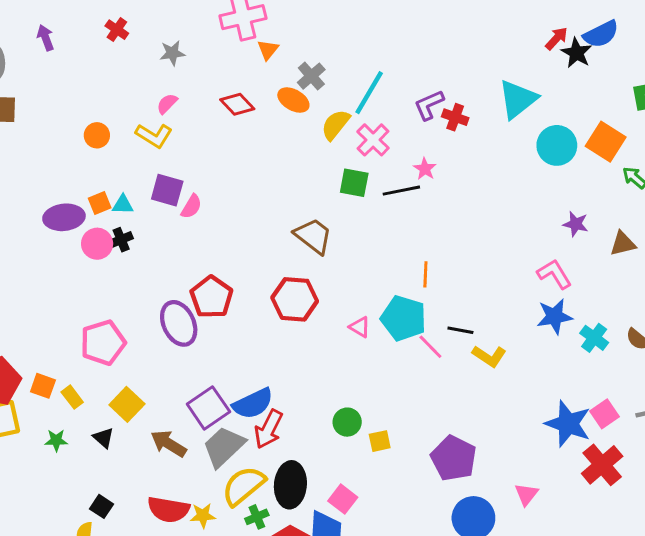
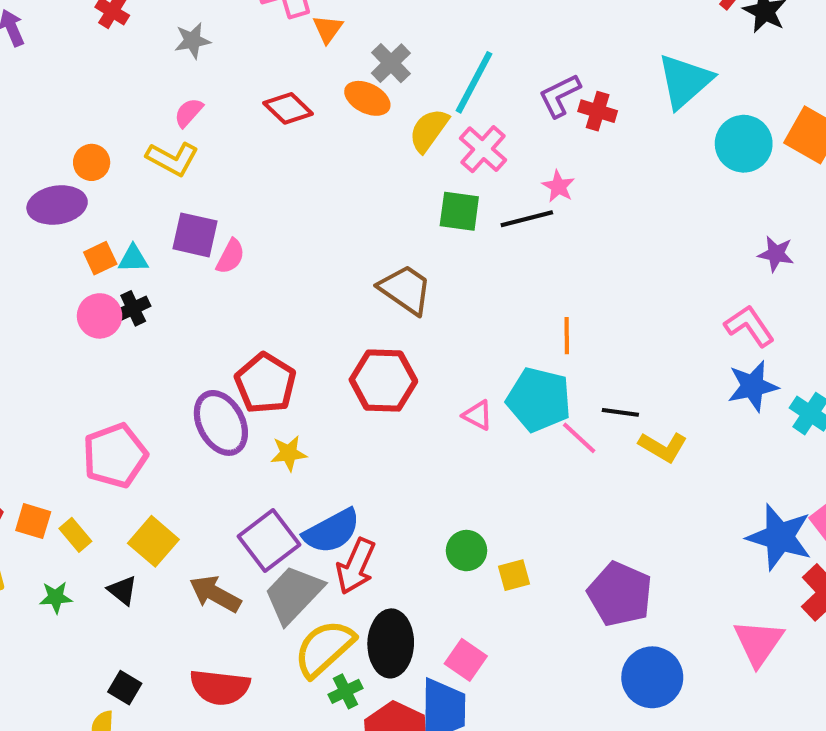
purple ellipse: (64, 217) -> (57, 205), moved
pink triangle: (526, 494) -> (758, 643), moved, size x1.5
yellow star: (203, 516) -> (289, 453), moved

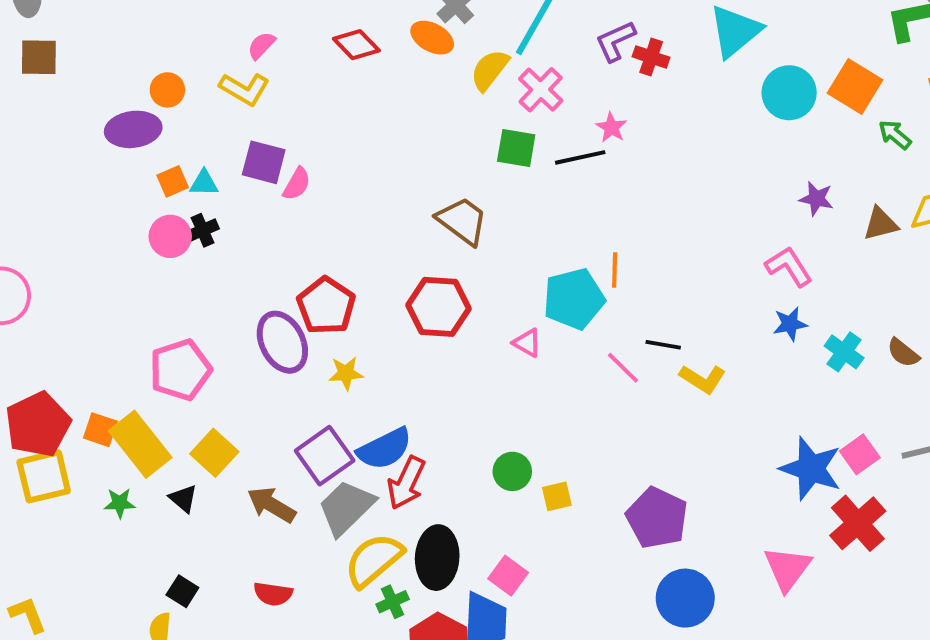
blue star: (753, 386) -> (790, 324), size x0.7
cyan pentagon: (539, 400) -> (574, 299), moved, turned -30
yellow rectangle: (75, 535) -> (140, 444), size x2.0
red semicircle: (220, 687) -> (273, 594), size x0.7

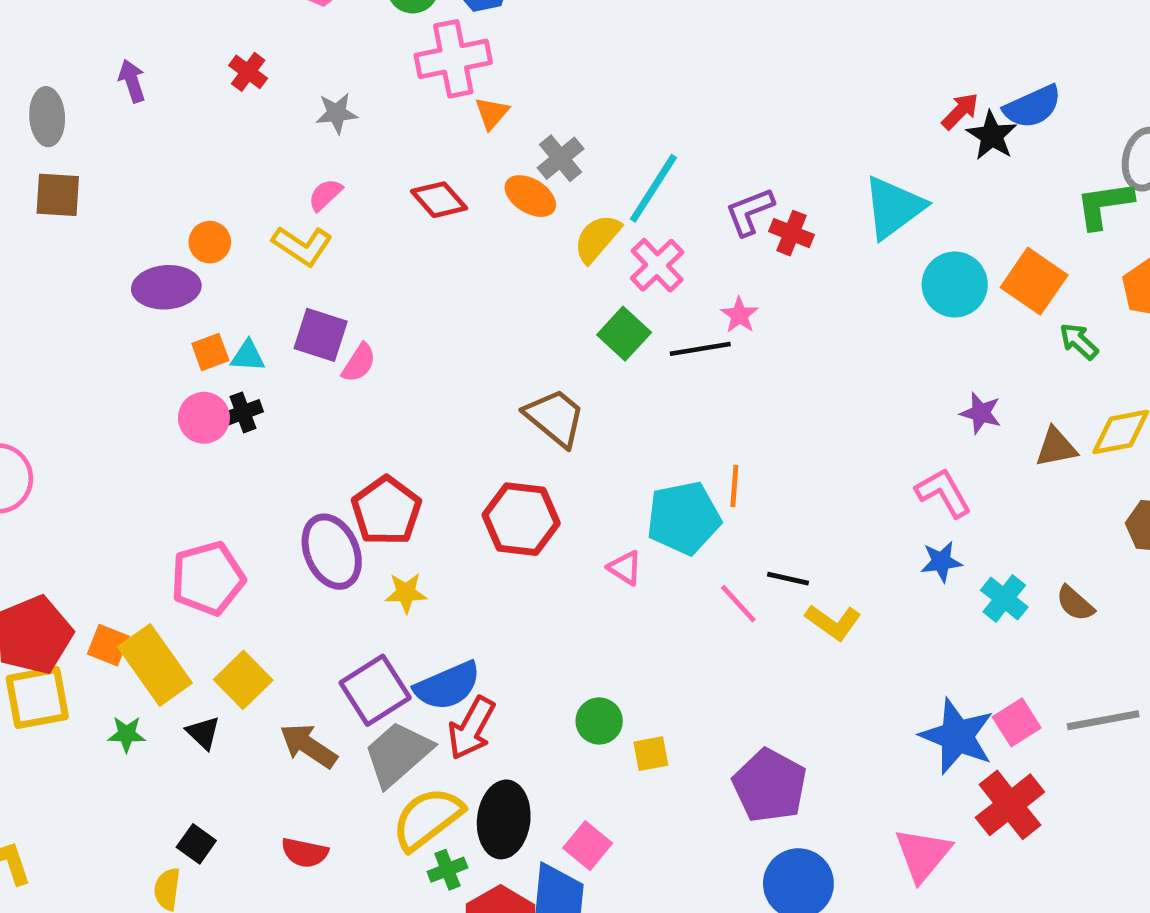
green square: (516, 148) -> (624, 334), turned 30

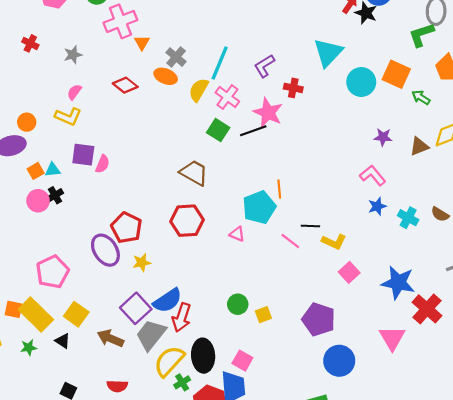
red cross: (791, 233) -> (293, 88), moved
pink star: (739, 315) -> (268, 113), size x1.8
pink square: (1017, 722) -> (349, 272), moved

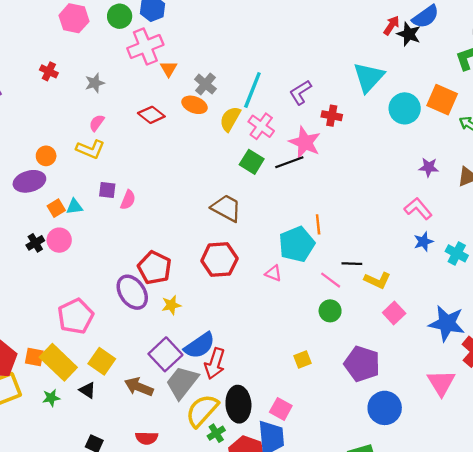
purple square: (83, 155) -> (107, 190), size x0.7
black cross: (55, 195) -> (35, 243), moved
green circle: (238, 304) -> (330, 311), moved

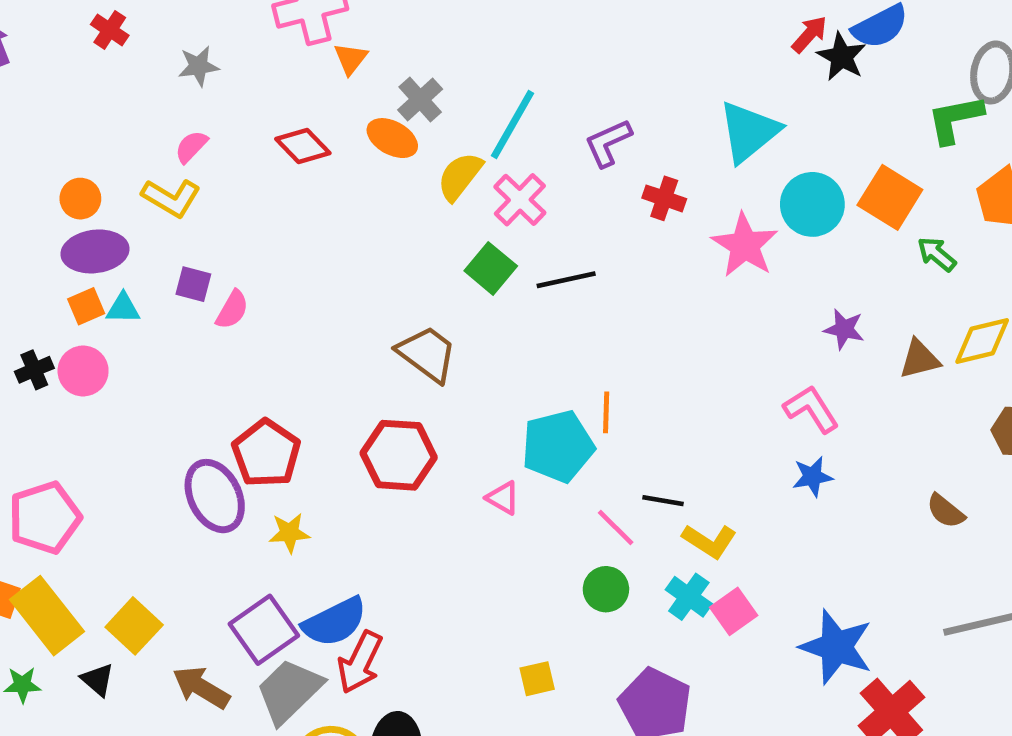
pink star: (305, 142) -> (745, 245), moved
purple ellipse: (29, 181) -> (95, 251), moved
cyan cross: (457, 253) -> (689, 597), moved
pink pentagon: (76, 316) -> (45, 518), moved

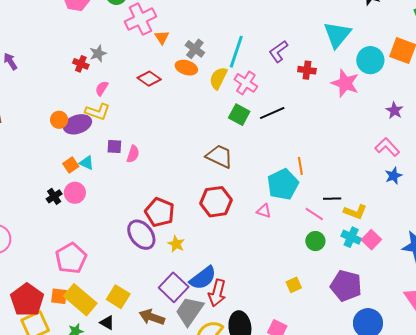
red cross: (110, 30) -> (81, 64), moved
purple ellipse: (95, 251) -> (78, 124), moved
cyan triangle: (123, 308) -> (87, 163), turned 35
purple star: (844, 329) -> (394, 110), turned 30
yellow star: (289, 533) -> (176, 244), turned -30

